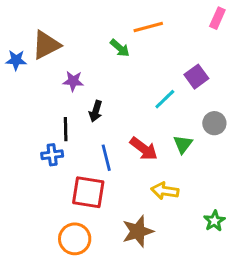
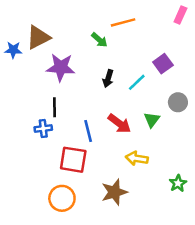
purple star: (73, 81) -> (61, 67), size x1.6
black arrow: (96, 111) -> (108, 79), moved

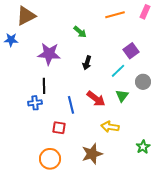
orange line: (123, 22) -> (115, 15), moved
brown triangle: (38, 37) -> (26, 16), moved
cyan line: (137, 82) -> (118, 71), moved
red square: (73, 160) -> (59, 128), size x0.6

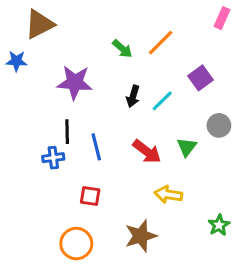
orange line: (115, 15) -> (161, 43), moved, turned -30
cyan line: (118, 71) -> (162, 101), moved
blue line: (71, 105) -> (96, 147), moved

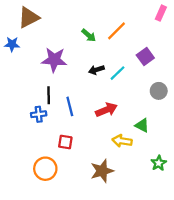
black arrow: (133, 96) -> (96, 70), turned 56
green triangle: (187, 147) -> (142, 125), moved, turned -40
red arrow: (147, 151) -> (106, 110), turned -60
orange circle: (76, 244) -> (45, 169), moved

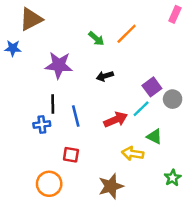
purple square: (145, 56) -> (152, 87), moved
cyan line: (118, 73) -> (141, 109), moved

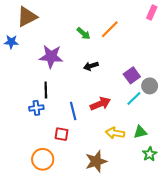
cyan line: (141, 109) -> (134, 98), moved
blue line: (76, 116) -> (73, 111), moved
green triangle: (154, 137) -> (140, 132), moved, turned -40

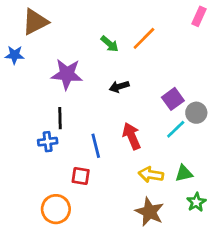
red arrow: (100, 104) -> (132, 136), turned -90
brown star: (96, 161) -> (149, 212), moved, turned -30

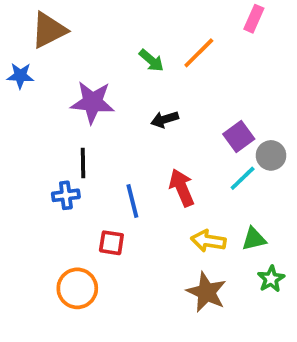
pink rectangle: (199, 16) -> (254, 19), moved

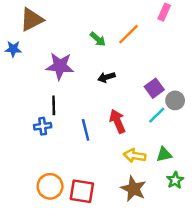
red square: (111, 243) -> (82, 191), moved, size x1.5

